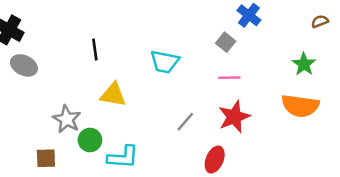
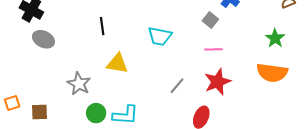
green circle: (90, 140) -> (96, 113), moved
brown square: (46, 158) -> (39, 112), moved

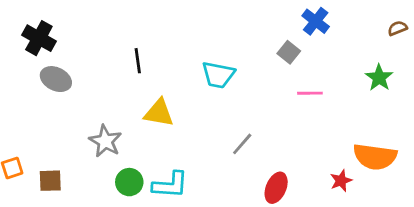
pink line: (213, 49) -> (310, 93), moved
orange semicircle: (272, 73) -> (375, 157), moved
red star: (217, 82) -> (341, 181), moved, size x0.6

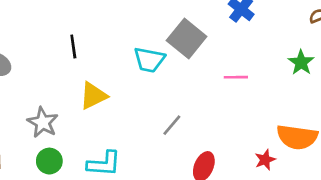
gray square: (289, 52) -> (187, 39), moved, size x1.8
yellow triangle: (159, 113) -> (93, 96), turned -36
green circle: (129, 182) -> (49, 161), moved

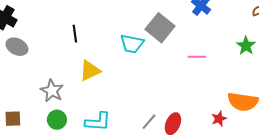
gray line: (172, 125) -> (149, 122), moved

